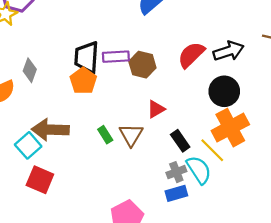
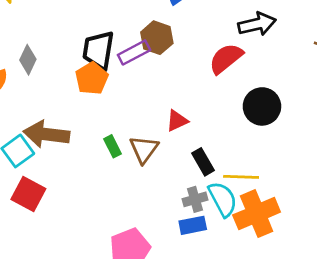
black arrow: (229, 51) -> (257, 24), moved
purple rectangle: (116, 57) -> (134, 52), turned -30
brown hexagon: (142, 65) -> (157, 38), moved
orange cross: (230, 128) -> (257, 214), moved
yellow line: (212, 150) -> (241, 177), turned -48

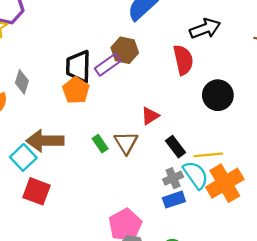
red semicircle: (226, 58) -> (183, 60), turned 124

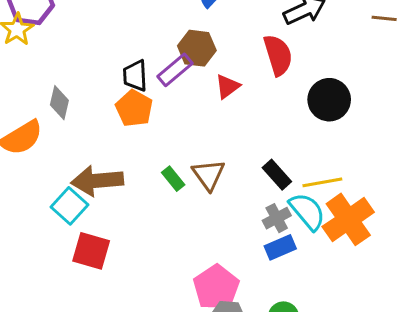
black trapezoid: (78, 67) -> (135, 76), size x0.7
red triangle: (150, 116) -> (227, 86), moved

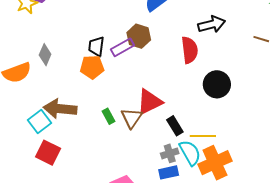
red triangle: (227, 86) -> (149, 102), moved, size x1.6
orange pentagon: (134, 108) -> (92, 67), turned 30

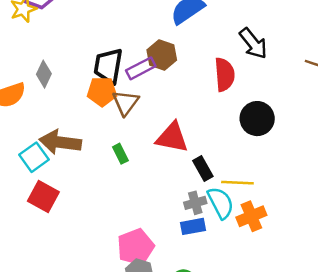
black arrow: (212, 24) -> (253, 43), turned 64
black trapezoid: (96, 46) -> (108, 66), size x1.4
red triangle: (149, 102) -> (172, 137), turned 36
brown triangle: (132, 118) -> (126, 103), moved
orange cross: (215, 163) -> (251, 216), size x0.7

